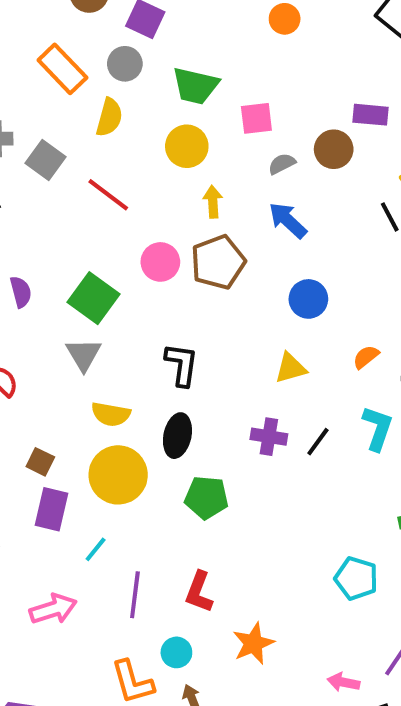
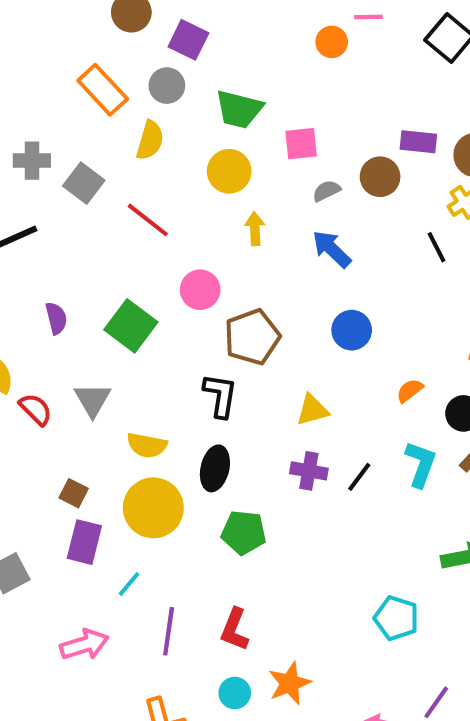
brown pentagon: (218, 262) -> (252, 337), moved
gray triangle: (83, 355) -> (93, 400), moved
yellow triangle: (291, 368) -> (312, 410), moved
cyan circle: (176, 652) -> (235, 693), moved

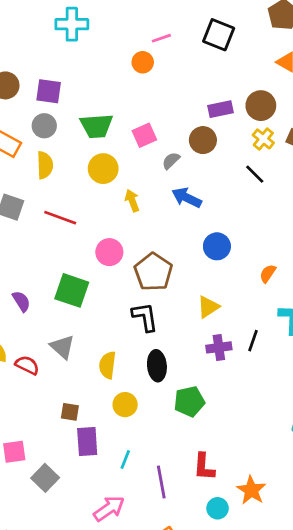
yellow semicircle: (147, 445) -> (108, 365), turned 104
yellow circle: (153, 508) -> (125, 405), size x0.6

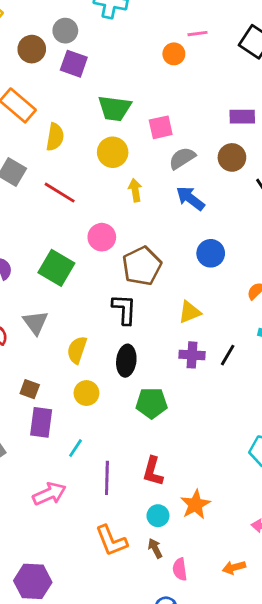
gray circle: (44, 126) -> (65, 31), moved
brown circle: (203, 140) -> (232, 157), moved
gray semicircle: (171, 161) -> (182, 158), size x1.4

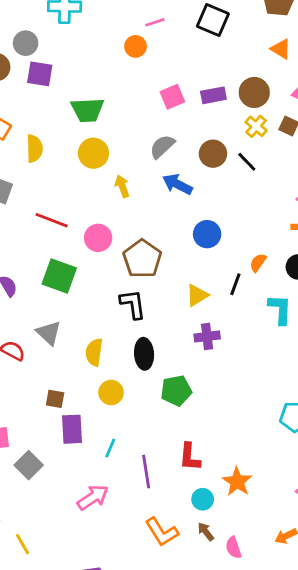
pink square: (161, 127) -> (172, 97), moved
brown circle: (232, 157) -> (213, 154), moved
red line: (60, 193) -> (52, 220), moved
black line: (228, 355) -> (235, 284), moved

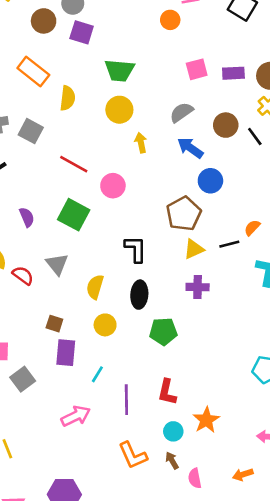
blue circle: (207, 234) -> (210, 181), moved
brown pentagon: (142, 259) -> (184, 214), moved
black line: (235, 284) -> (229, 244), turned 48

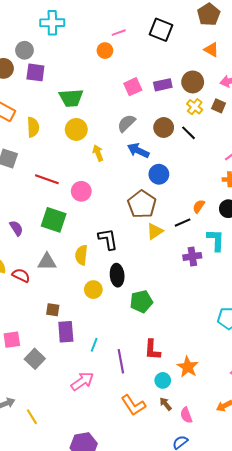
gray triangle: (57, 264) -> (47, 262), turned -42
yellow semicircle: (95, 287) -> (81, 255), moved
purple cross: (198, 287) -> (192, 256), moved
yellow circle: (105, 325) -> (93, 290), moved

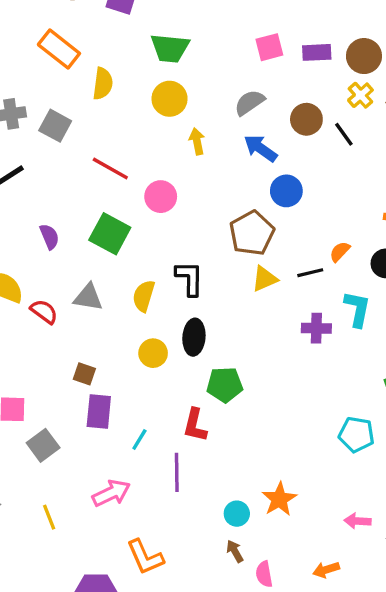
red L-shape: (152, 350) -> (195, 425), moved
orange L-shape: (133, 405) -> (145, 557), moved
yellow line: (32, 417) -> (49, 517), moved

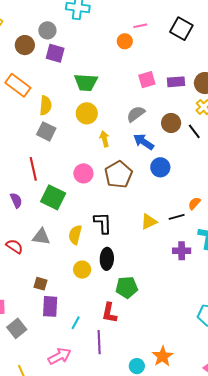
gray square: (55, 126) -> (46, 131), moved
red line: (110, 168) -> (33, 169), moved, turned 50
brown pentagon: (252, 233) -> (118, 174), moved

